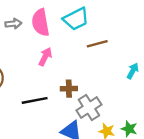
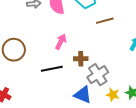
pink arrow: (45, 57) -> (61, 42), moved

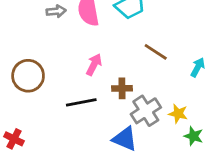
brown line: (105, 21) -> (156, 52), moved, turned 48
yellow star: (113, 95) -> (178, 114), moved

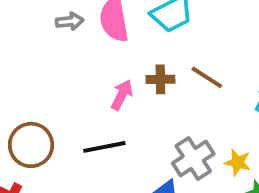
brown circle: (28, 76) -> (31, 145), moved
brown cross: (122, 88) -> (160, 79), moved

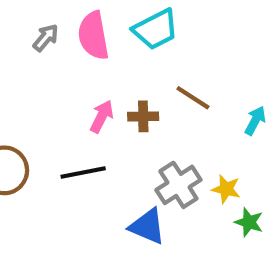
gray arrow: (70, 21) -> (46, 38), turned -44
brown cross: (160, 79) -> (143, 116), moved

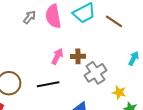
brown line: (193, 98) -> (114, 21), moved
gray cross: (178, 185) -> (95, 73), moved

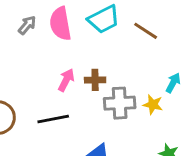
gray cross: (95, 73) -> (120, 103), turned 30
yellow star: (119, 92) -> (153, 105), moved

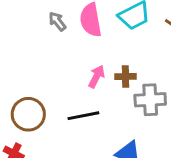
gray arrow: (27, 25) -> (57, 21), turned -78

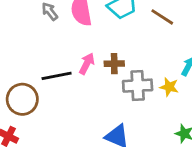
black line: (83, 116) -> (57, 76), moved

